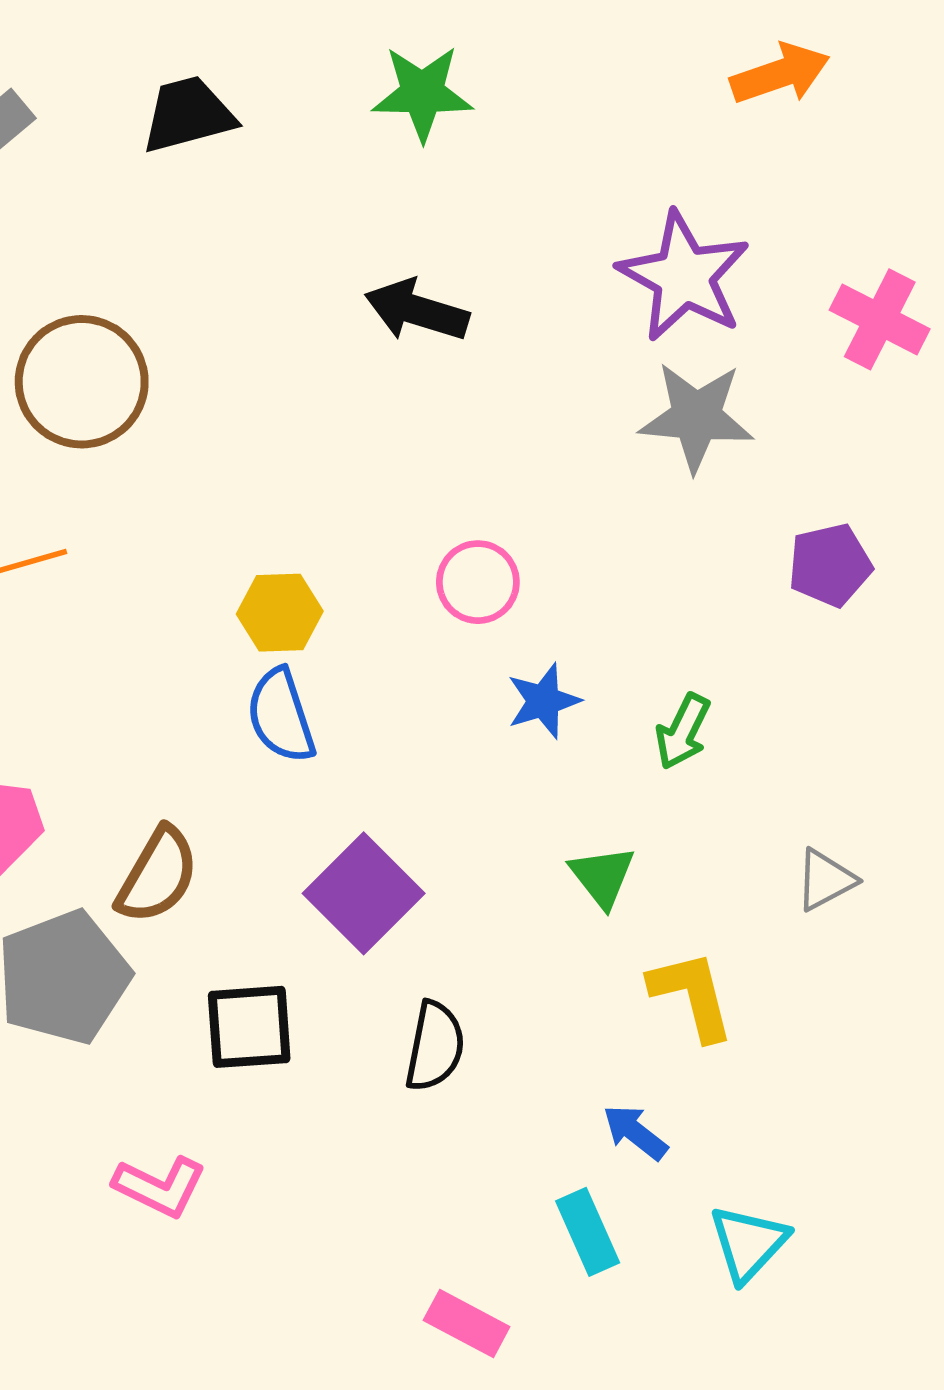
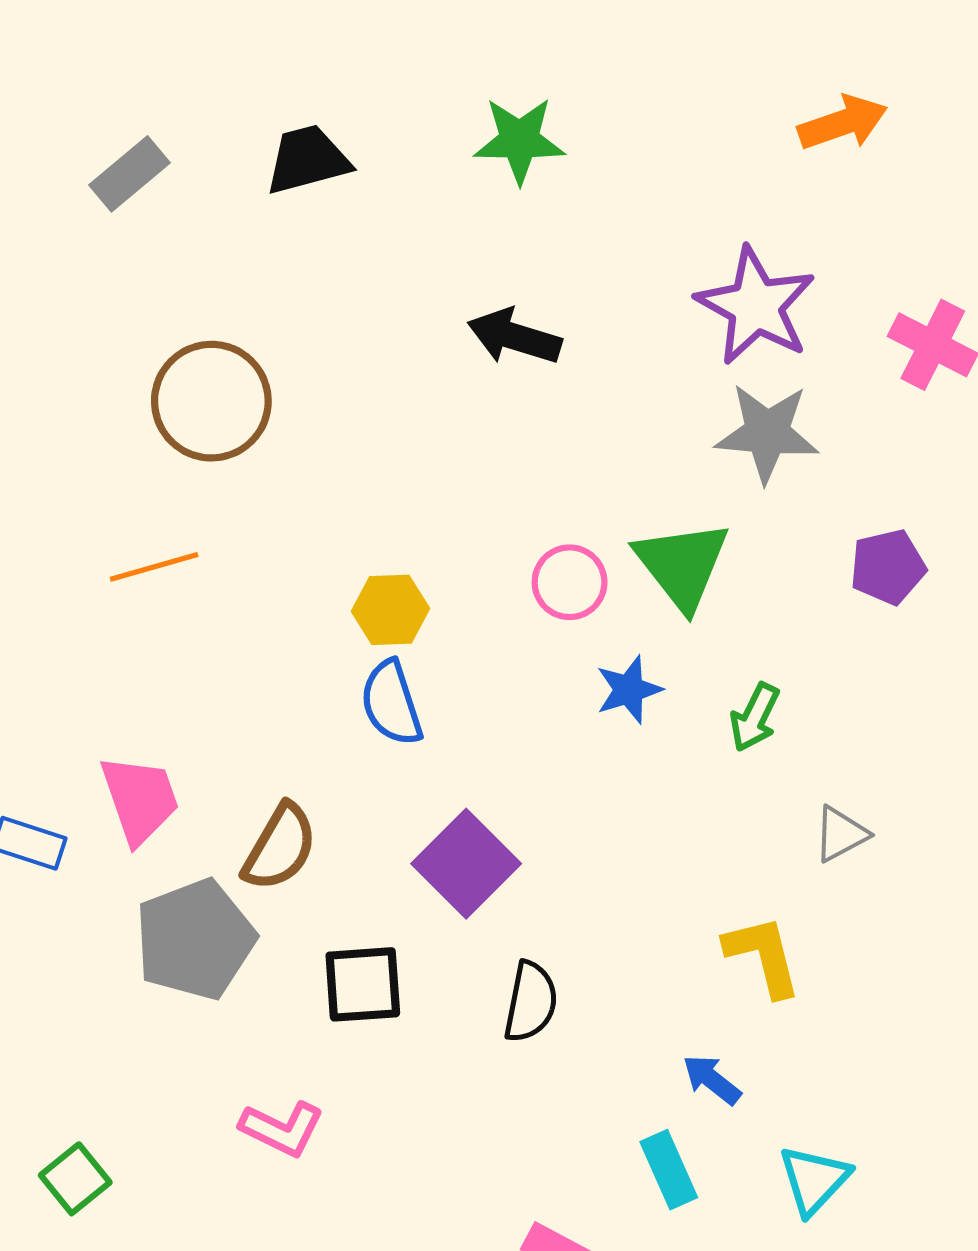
green triangle: (602, 876) -> (682, 565), moved, size x1.6
gray triangle: (825, 880) -> (841, 834), moved

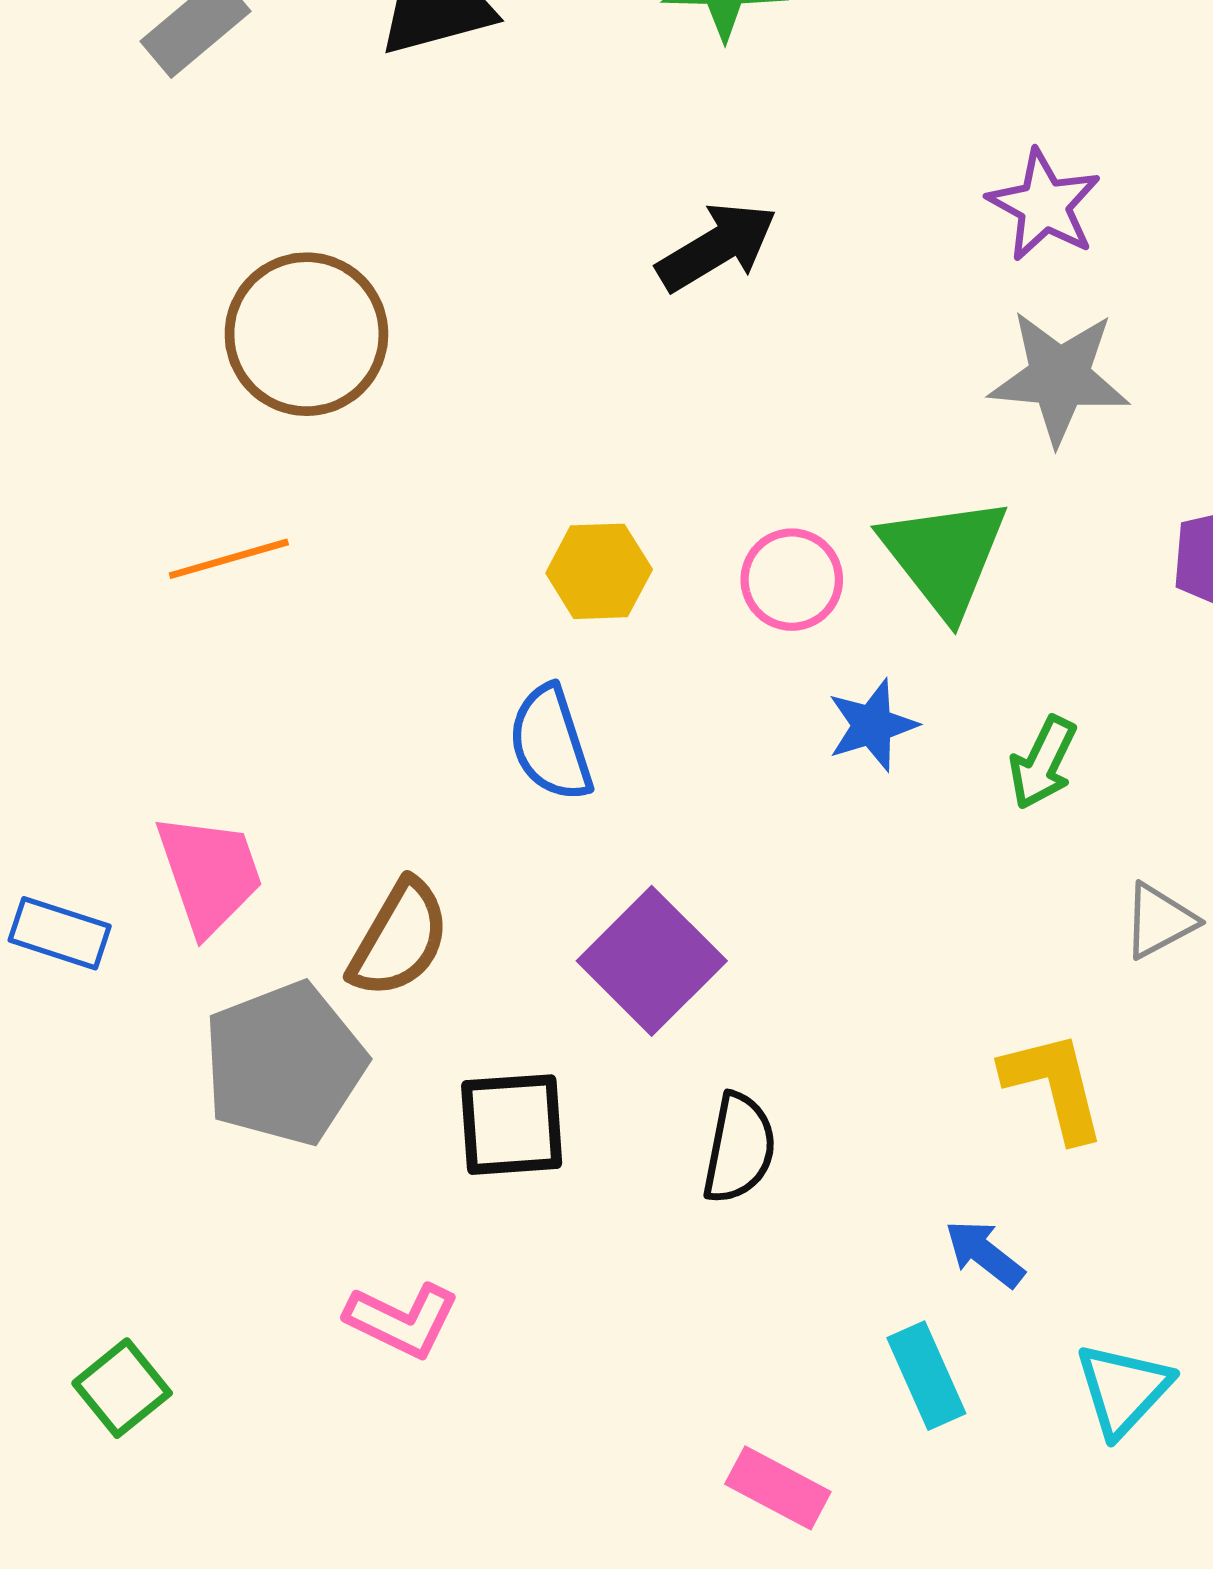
purple star: (756, 306) -> (1044, 205), size x0.7
black arrow: (514, 337) -> (717, 247), turned 132
yellow hexagon: (390, 610) -> (599, 571), moved

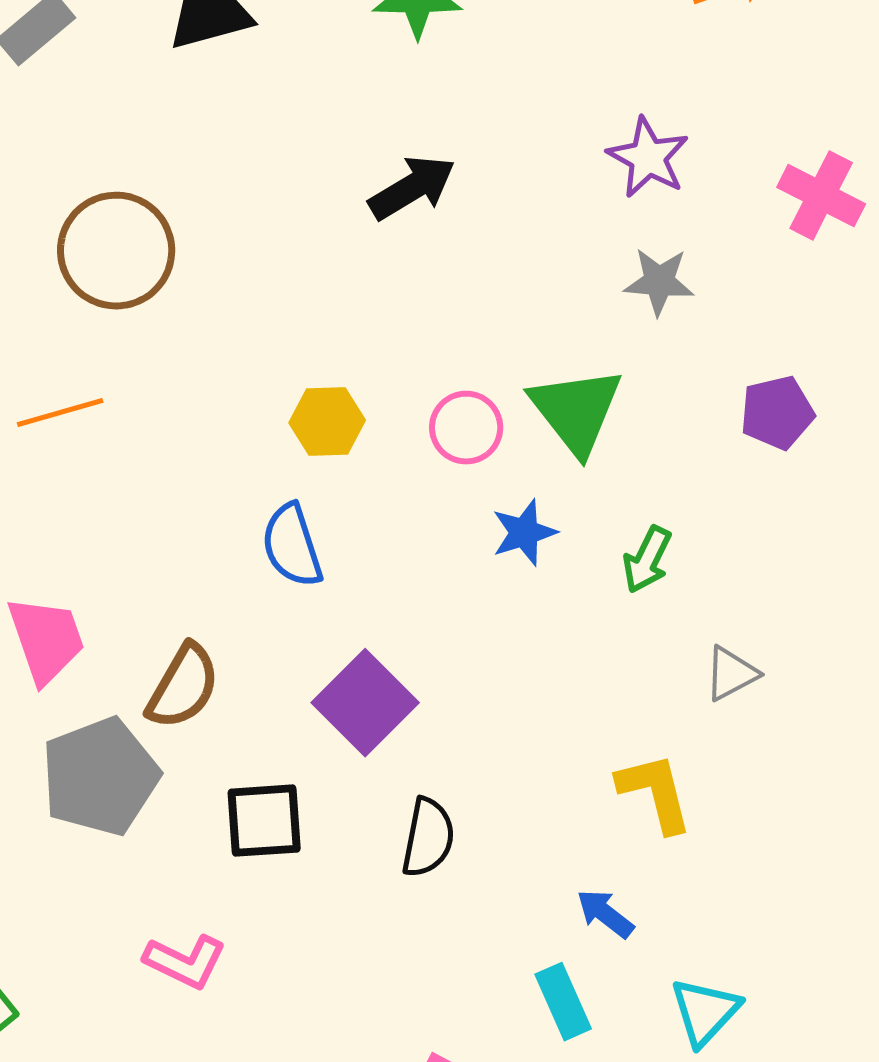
gray star: (1059, 377) -> (659, 282), size x0.7

